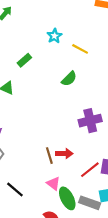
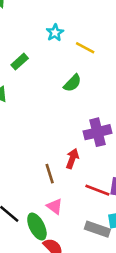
red arrow: (64, 154) -> (72, 159), moved, turned -70
red line: (90, 170) -> (97, 190), turned 60
green ellipse: (67, 198) -> (37, 227), moved

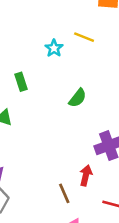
yellow line: (85, 48) -> (84, 37), moved
green rectangle: (20, 62) -> (21, 82), turned -60

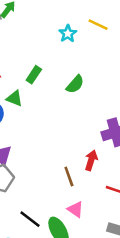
green rectangle: (21, 82) -> (34, 75), moved, turned 48
green semicircle: (78, 98) -> (75, 84), moved

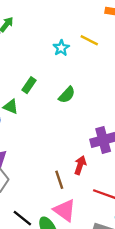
pink triangle: (75, 209) -> (65, 210), size x1.5

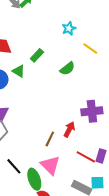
yellow line: (89, 40) -> (90, 49), moved
brown line: (59, 180) -> (50, 139), turned 35

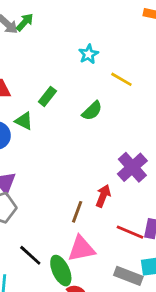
purple cross: (92, 111) -> (132, 167), turned -30
pink triangle: (50, 165) -> (81, 249), turned -50

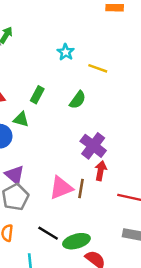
purple cross: (132, 167) -> (93, 146), moved
pink triangle: (81, 249) -> (61, 188), moved
green ellipse: (61, 271) -> (76, 241), turned -70

